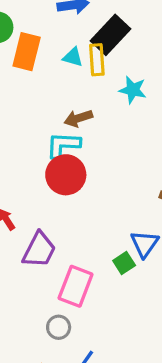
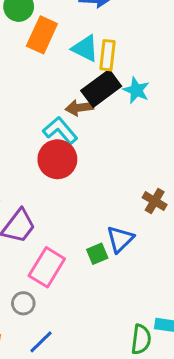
black rectangle: (110, 35) -> (101, 88), moved
cyan triangle: (73, 57) -> (85, 48), size x1.4
cyan L-shape: (63, 145) -> (60, 130), turned 36

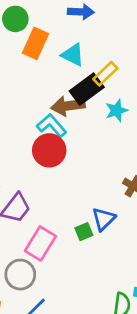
yellow rectangle: (107, 55) -> (105, 74), moved, turned 40
cyan star: (136, 90) -> (116, 110), moved, turned 30
brown arrow: (79, 108) -> (68, 106), size x1.4
gray circle: (23, 303) -> (20, 275), size x1.5

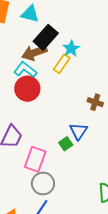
yellow rectangle: (105, 74) -> (62, 64), moved
gray circle: (20, 275) -> (43, 184), moved

